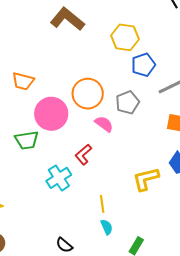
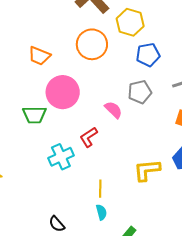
yellow hexagon: (125, 37) -> (130, 22), moved
blue pentagon: (143, 65) -> (148, 55), moved
orange circle: (88, 94) -> (92, 44), moved

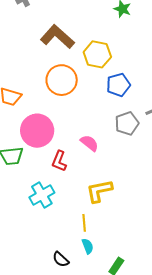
gray pentagon: (140, 92) -> (127, 123), moved
red L-shape: (89, 137) -> (59, 161), moved, turned -30
yellow L-shape: (147, 170) -> (99, 191), moved
black semicircle: (57, 224) -> (61, 259), moved

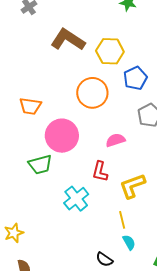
orange circle: (62, 80) -> (92, 93), moved
pink semicircle: (89, 143) -> (115, 140), turned -48
red L-shape: (59, 161) -> (100, 171), moved

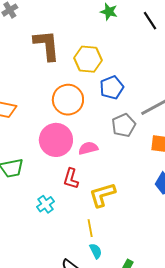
brown L-shape: (68, 40) -> (47, 45), turned 48
pink circle: (62, 136) -> (56, 140), moved
cyan cross: (76, 199) -> (46, 204), size x0.7

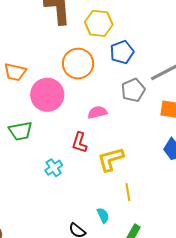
pink circle: (56, 140) -> (47, 95), moved
yellow line: (90, 228) -> (128, 192), moved

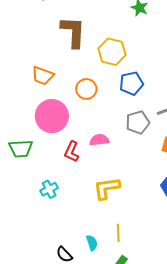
orange circle: (78, 64) -> (86, 89), size x0.7
orange trapezoid: (15, 72) -> (43, 76), moved
red L-shape: (80, 143) -> (72, 152), moved
yellow line: (128, 192) -> (118, 233), moved

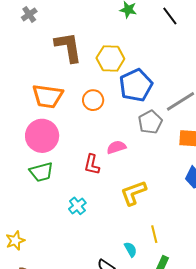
orange trapezoid: (43, 76) -> (48, 96), size x1.4
blue pentagon: (131, 83) -> (136, 85), size x1.4
pink circle: (52, 116) -> (42, 136), moved

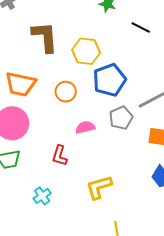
black line: (170, 16) -> (141, 28), moved, turned -30
pink semicircle: (116, 147) -> (85, 127), moved

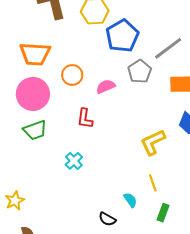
orange circle: (66, 92) -> (72, 75), moved
yellow L-shape: (99, 187) -> (153, 142), moved

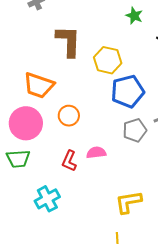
pink semicircle: (106, 86) -> (96, 153), moved
cyan cross: (74, 161) -> (47, 199), size x1.4

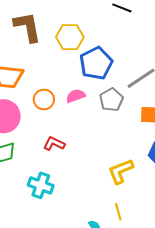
pink semicircle: (96, 153) -> (76, 96), moved
red L-shape: (69, 161) -> (54, 144), turned 105
cyan cross: (47, 199) -> (41, 185), turned -30

